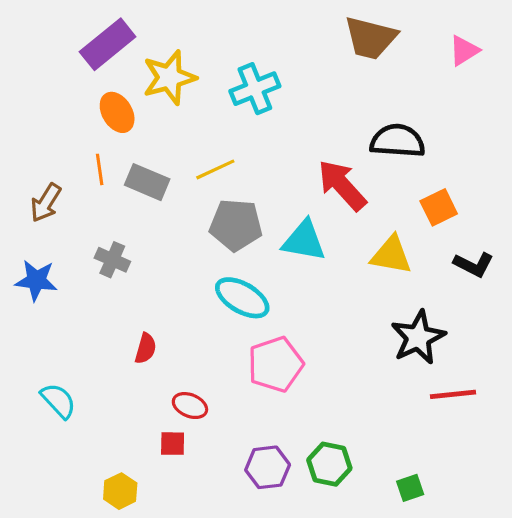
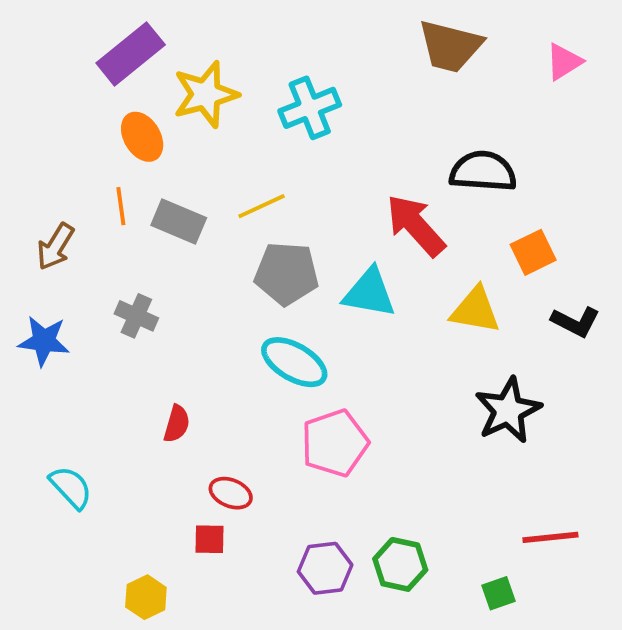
red line: (453, 394) -> (550, 537), moved

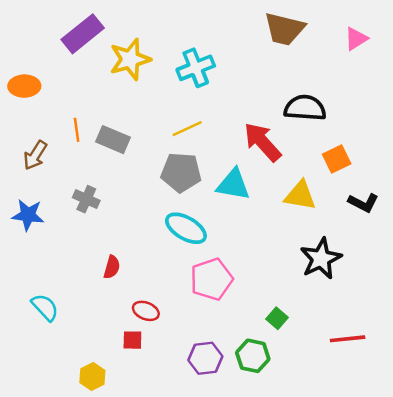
orange ellipse: (142, 137) -> (24, 86), moved, turned -60
yellow line: (262, 206) -> (187, 129), moved
green square: (498, 593) -> (277, 318), moved, turned -30

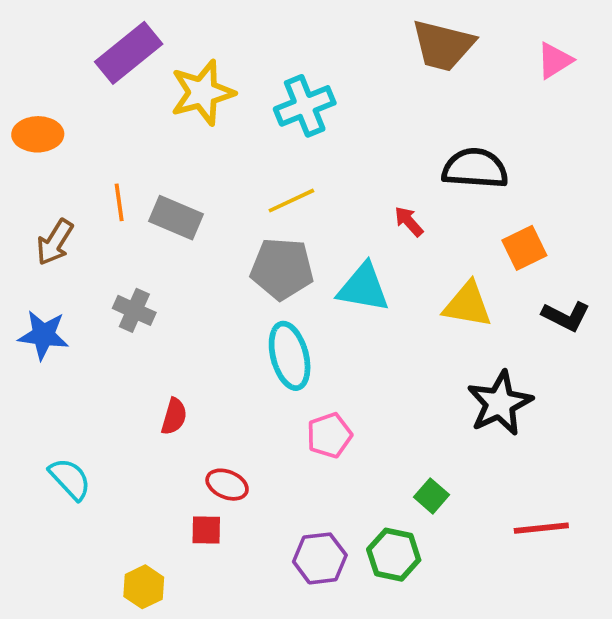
red arrow: (263, 142) -> (409, 221), size x0.5
cyan ellipse: (186, 228) -> (290, 356), turned 45
pink pentagon: (211, 279) -> (329, 435), size x0.7

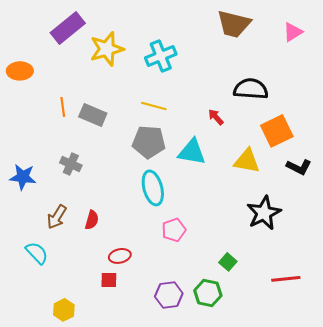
yellow line: (291, 201) -> (154, 106), turned 40
brown arrow: (55, 242) -> (57, 217), moved
orange square: (524, 248) -> (277, 131), size x1.4
red ellipse: (227, 485) -> (120, 256), turned -35
yellow hexagon: (144, 587) -> (64, 310), moved

